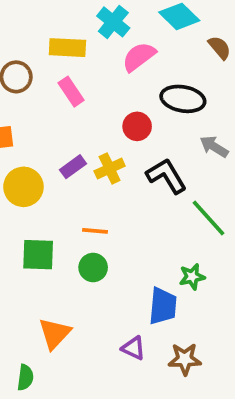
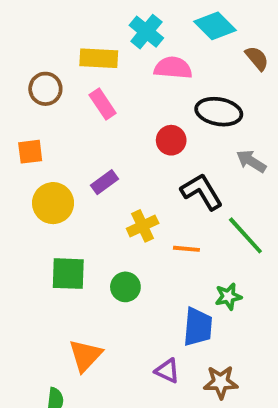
pink semicircle: (139, 57) -> (173, 68), turned 42
yellow cross: (110, 169) -> (143, 226), moved
orange line: (95, 231) -> (186, 249), moved

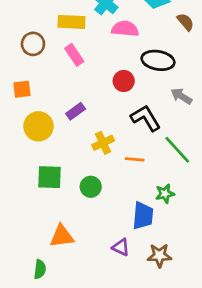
orange triangle: (85, 355) -> (62, 236), turned 40

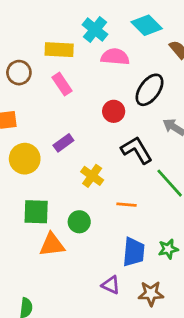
black ellipse: (158, 60) -> (150, 90), turned -64
yellow cross: (103, 143) -> (92, 176), turned -30
orange line: (135, 159) -> (127, 205), moved
green star: (165, 194) -> (168, 249), moved
orange triangle: (62, 236) -> (52, 245), moved

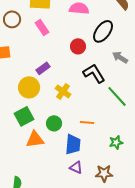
yellow circle: (25, 159) -> (29, 87), moved
orange line: (127, 205) -> (87, 122), moved
green square: (36, 212) -> (24, 116), turned -30
blue trapezoid: (134, 252) -> (73, 144), moved

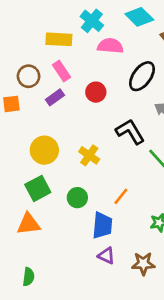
brown circle: (12, 19) -> (29, 76), moved
red circle: (78, 46) -> (96, 92), moved
purple rectangle: (43, 68) -> (55, 97), moved
orange line: (87, 122) -> (121, 196), turned -56
orange triangle: (35, 139) -> (29, 224), moved

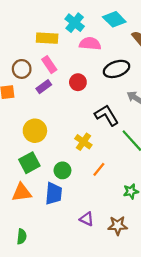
black ellipse: (142, 76) -> (117, 69), turned 35
yellow cross: (89, 155) -> (83, 142), moved
blue trapezoid: (102, 225) -> (54, 194), moved

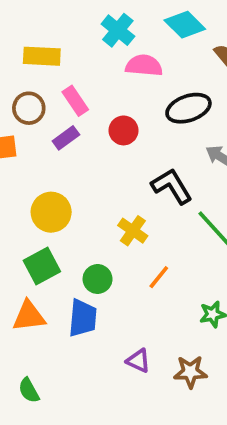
yellow rectangle: (47, 38) -> (42, 56), moved
green semicircle: (22, 237) -> (29, 390), turned 144

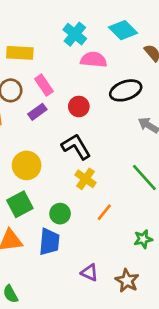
black L-shape: (172, 186) -> (76, 147), moved
brown star: (190, 372) -> (127, 281), turned 30

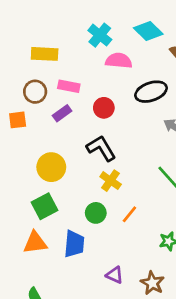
pink rectangle: (44, 85) -> (69, 86), turned -45
green circle: (60, 214) -> (96, 213), moved

